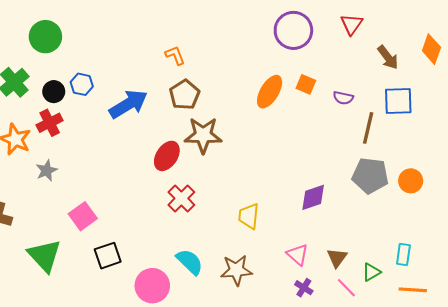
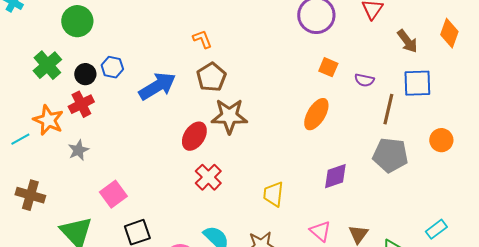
orange ellipse: (270, 92) -> (316, 114), moved
orange circle: (411, 181) -> (441, 140), moved
cyan rectangle: (403, 255) -> (436, 229), moved, turned 45

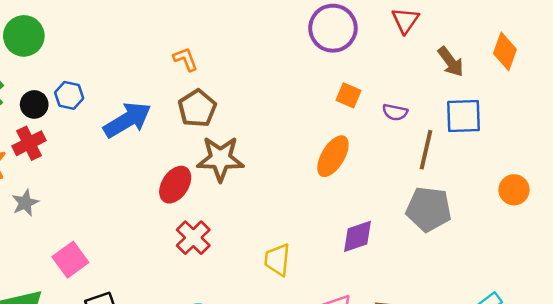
orange circle: (441, 140) -> (514, 190), moved

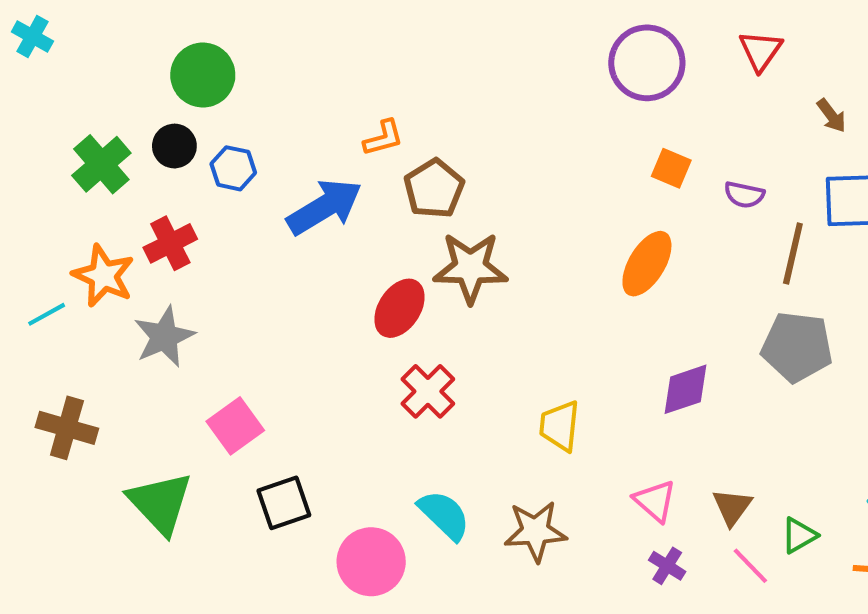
green circle: (24, 36) -> (203, 75), moved
orange L-shape: (186, 59) -> (383, 138), moved, turned 96
brown arrow: (451, 62) -> (831, 116), size x0.7
black circle: (34, 104) -> (174, 146), moved
gray star: (25, 203) -> (164, 337), size x1.4

